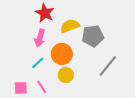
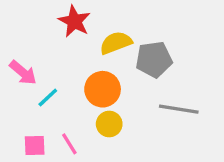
pink arrow: (40, 38) -> (23, 73), moved, turned -66
cyan line: (38, 63) -> (48, 97), moved
gray line: (108, 66) -> (179, 109), turned 60

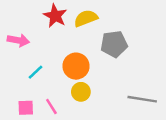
yellow semicircle: (116, 43) -> (86, 18), moved
pink arrow: (23, 73) -> (18, 40), moved, turned -30
gray line: (179, 109) -> (142, 99), moved

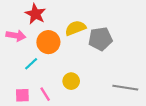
red star: (55, 16) -> (35, 14), moved
yellow semicircle: (86, 18) -> (75, 28), moved
orange circle: (76, 66) -> (48, 42), moved

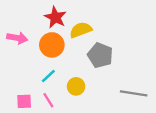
red star: (35, 14) -> (55, 17), moved
gray pentagon: (100, 39) -> (100, 55), moved, turned 30
cyan line: (31, 64) -> (48, 76), moved

